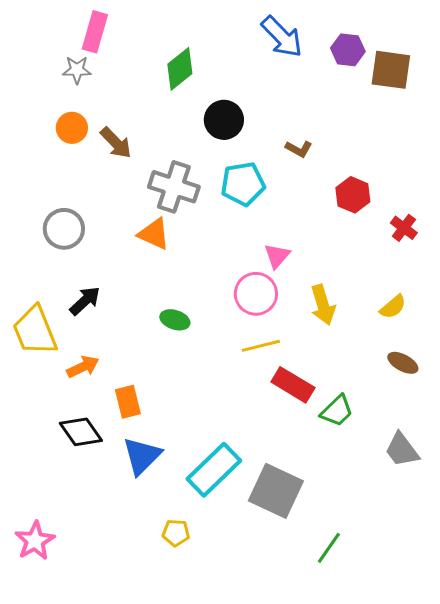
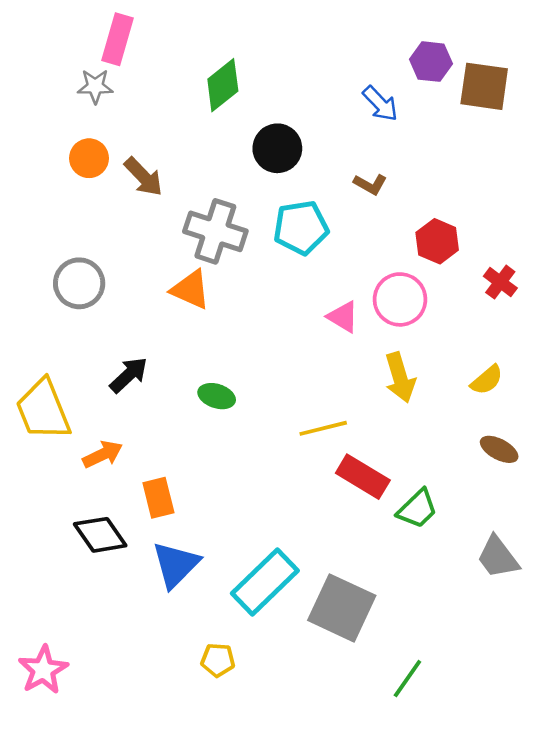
blue arrow: (282, 37) -> (380, 104), moved, size x0.7
pink triangle: (277, 256) -> (343, 317), turned -40
pink circle: (256, 294) -> (400, 299), moved
black arrow: (85, 301) -> (129, 375), moved

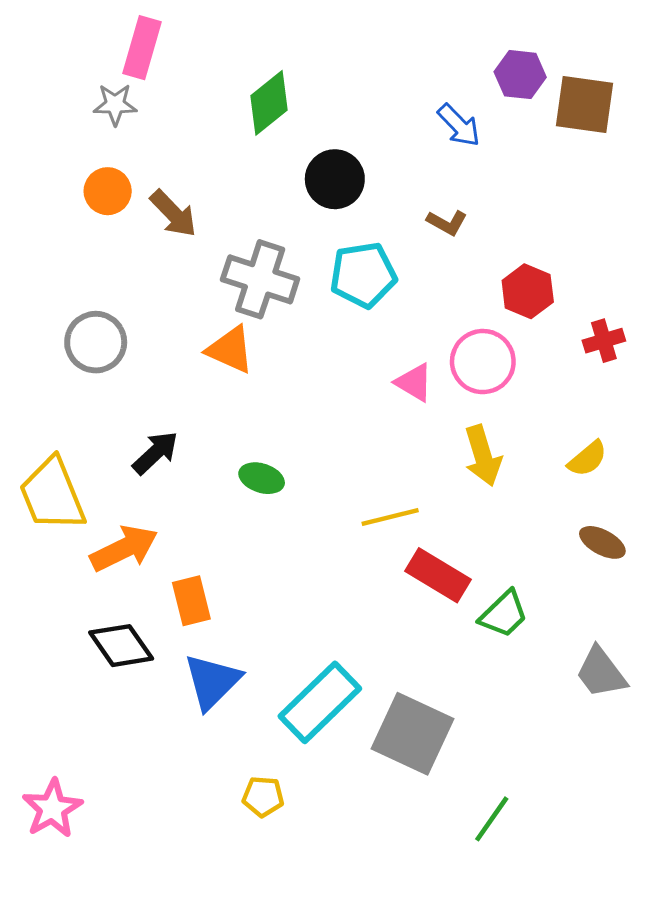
red cross: (500, 282) -> (604, 341), turned 36
orange arrow: (103, 454) -> (124, 548), size x1.4

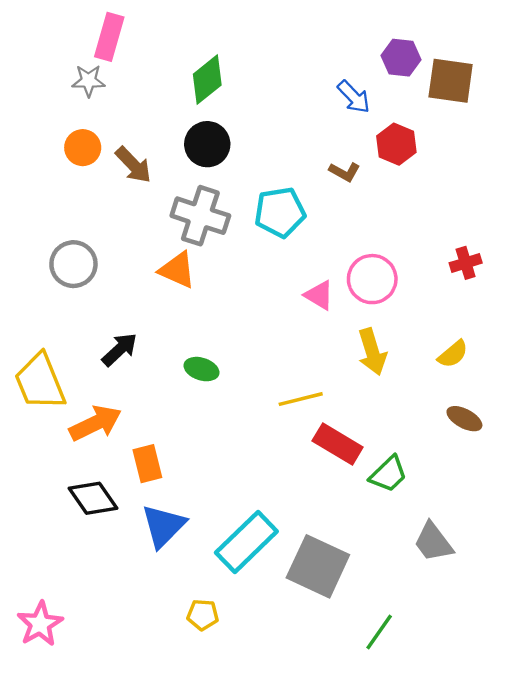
black circle: (335, 179) -> (207, 144), moved
red hexagon: (528, 291) -> (396, 144), moved
gray trapezoid: (601, 672) -> (433, 542), moved

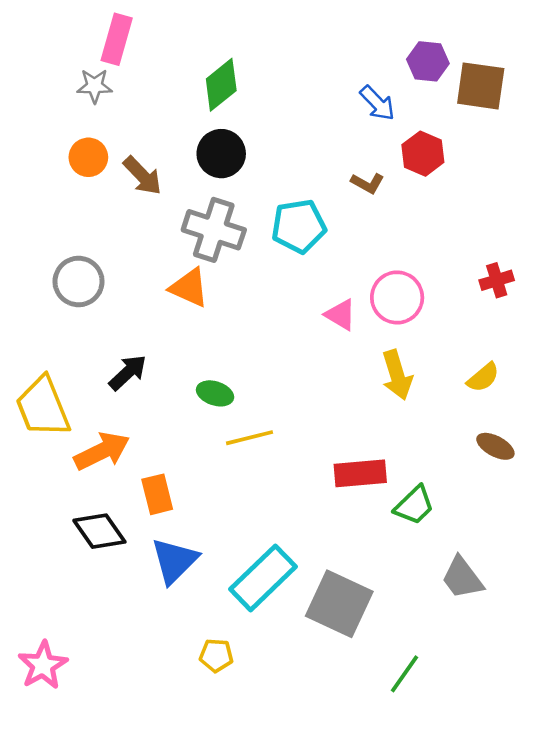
yellow line: (301, 399) -> (249, 438), moved
red rectangle: (338, 444) -> (360, 473), turned -36

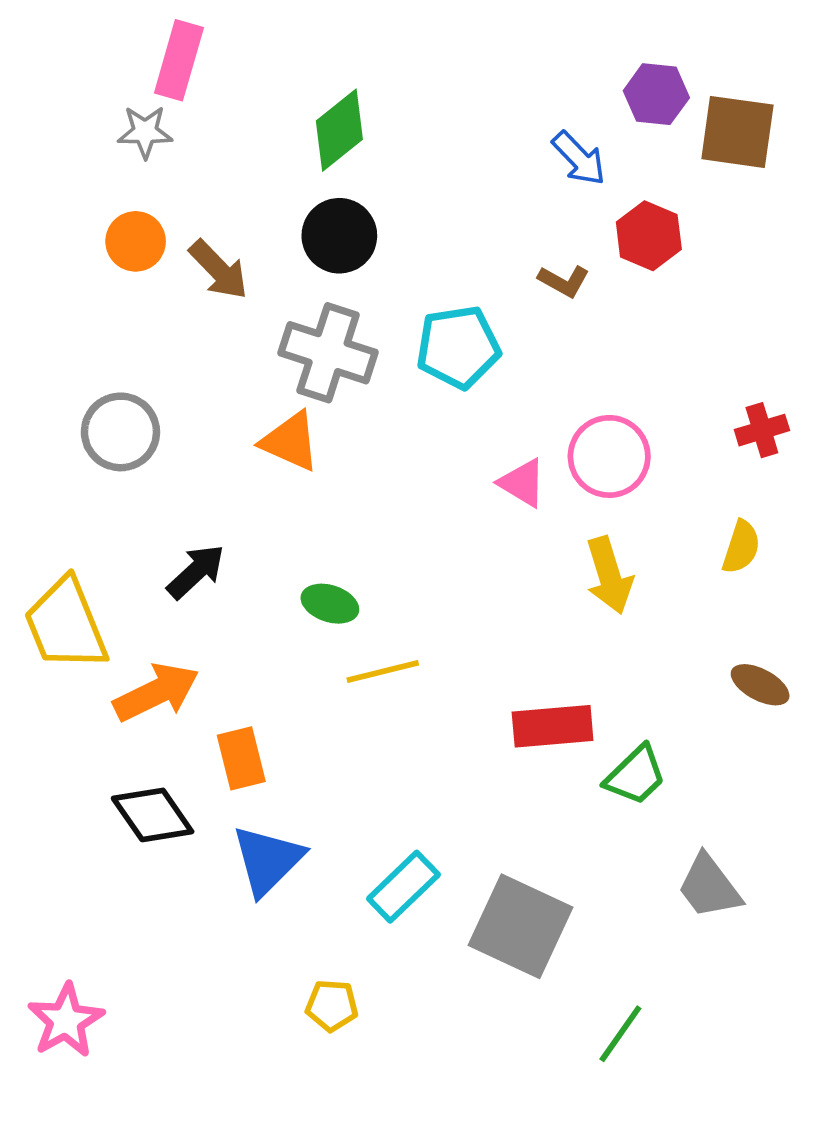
yellow semicircle: (483, 377) -> (741, 547), moved, turned -32
cyan rectangle: (263, 578) -> (403, 887), size x0.7

